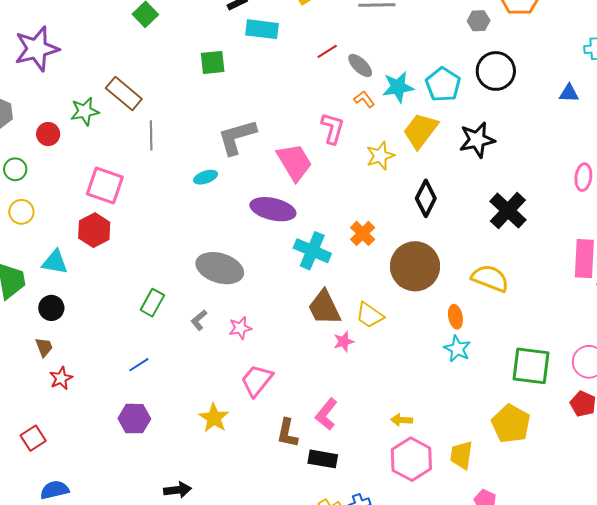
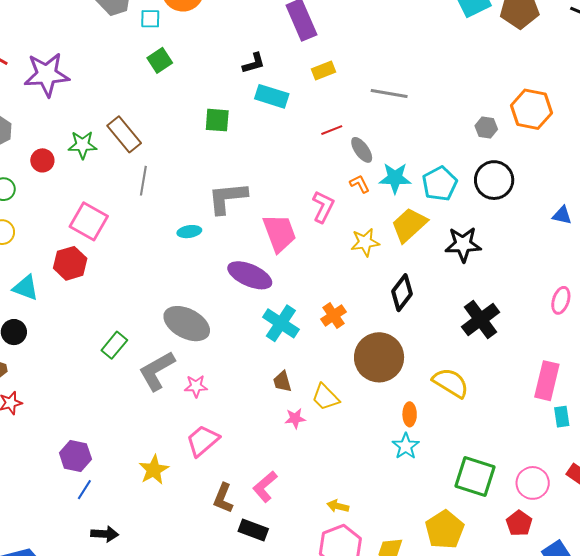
brown trapezoid: (324, 308) -> (282, 382), size x0.6
gray L-shape: (199, 320) -> (157, 371), size x2.0
blue line: (139, 365) -> (84, 490), moved, turned -35

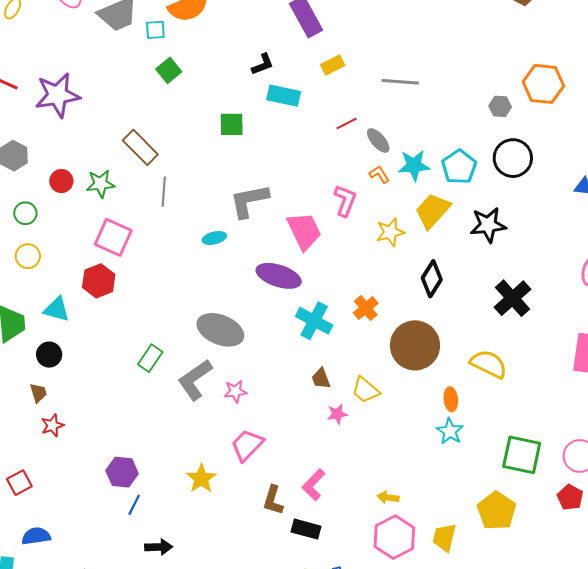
green star: (82, 145) -> (100, 184), moved

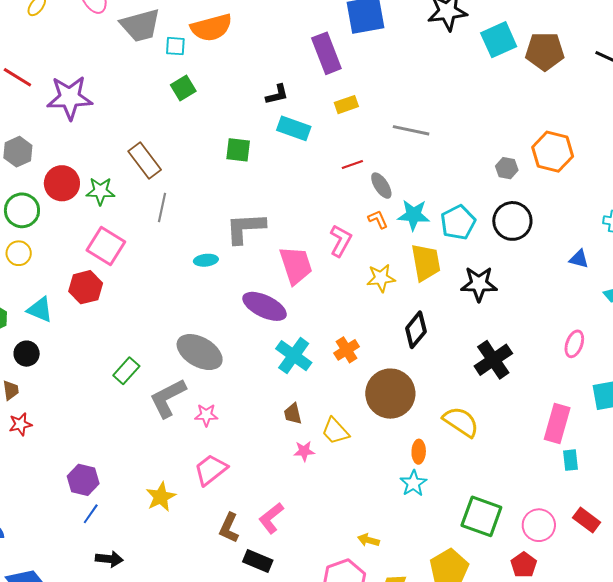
red circle: (61, 181) -> (62, 183), size x1.5
yellow trapezoid: (433, 211) -> (426, 262), turned 120
green circle: (25, 213) -> (22, 210), size x1.5
yellow arrow: (388, 497) -> (368, 540), moved

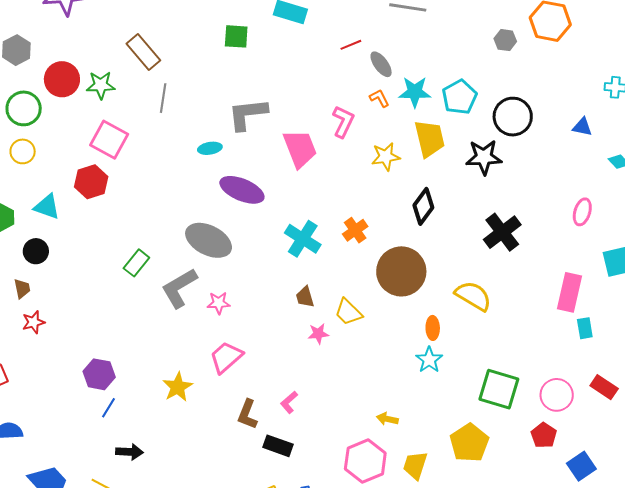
black circle: (512, 221) -> (513, 117), moved
purple ellipse: (265, 306) -> (242, 190), moved
pink L-shape: (271, 518) -> (289, 402), size x0.7

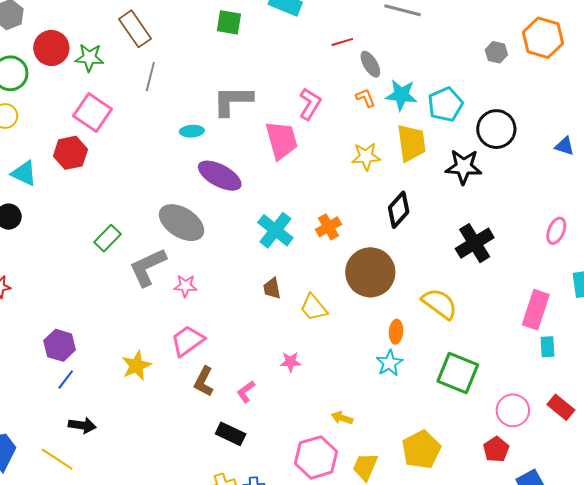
pink L-shape: (343, 122) -> (310, 104), moved
pink star: (318, 334) -> (291, 362), moved
green square: (499, 389) -> (458, 373), moved
brown L-shape: (247, 414) -> (204, 381), moved

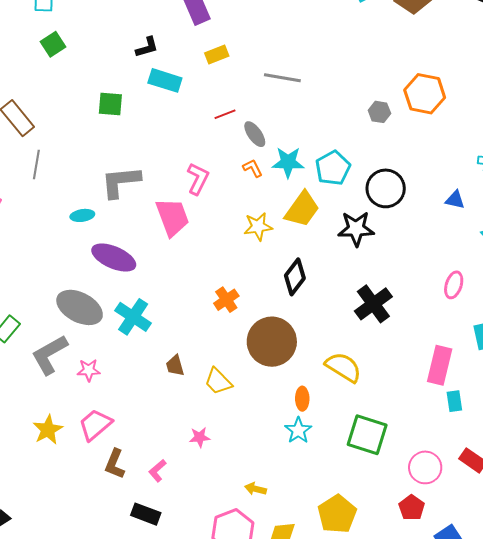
yellow trapezoid: (411, 143) -> (302, 209), turned 48
cyan cross: (275, 230) -> (133, 317), moved
yellow star: (136, 366) -> (48, 430), moved

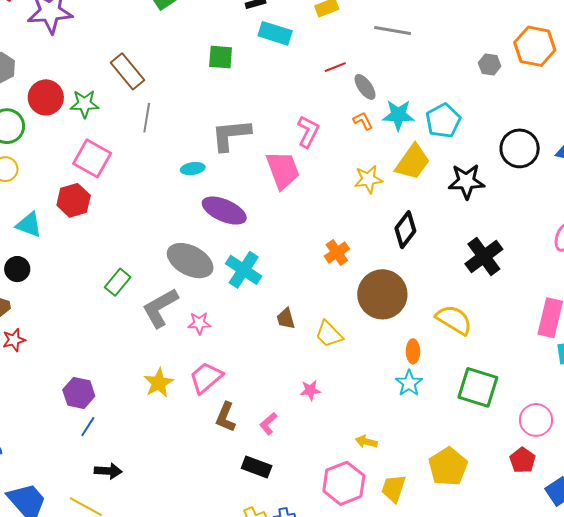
black circle: (386, 188) -> (520, 148), moved

